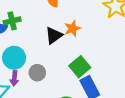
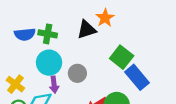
green cross: (12, 21) -> (48, 34), moved, turned 35
black triangle: (54, 35) -> (87, 30), turned 30

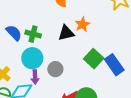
blue semicircle: (25, 34) -> (14, 33), turned -132
blue rectangle: (137, 77) -> (114, 65), moved

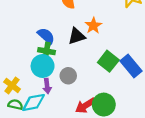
blue semicircle: (14, 33) -> (46, 36), moved
green cross: (33, 34) -> (47, 51), moved

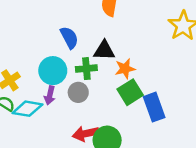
orange star: (93, 26) -> (125, 69), moved
green cross: (47, 51) -> (86, 69), moved, turned -35

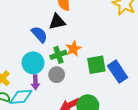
black triangle: (104, 50) -> (57, 22), moved
orange star: (125, 69) -> (74, 49), moved
green square: (130, 92) -> (96, 65), turned 36

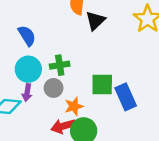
black triangle: (57, 22) -> (95, 21), moved, turned -42
blue semicircle: (39, 34) -> (27, 36), moved
orange star: (74, 49) -> (74, 106), moved

